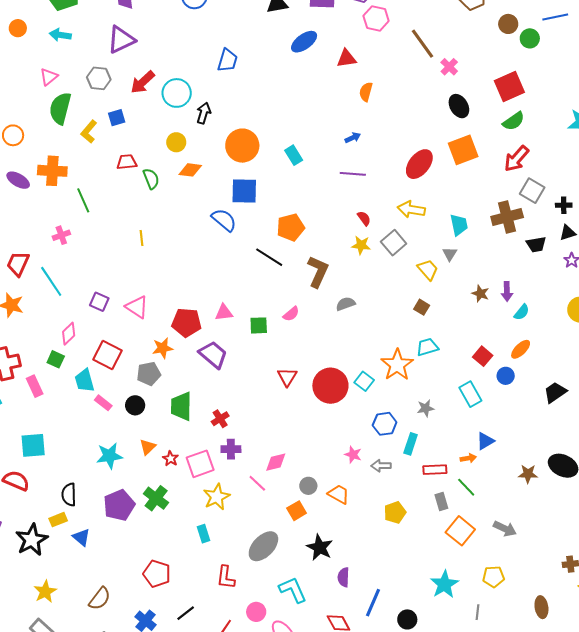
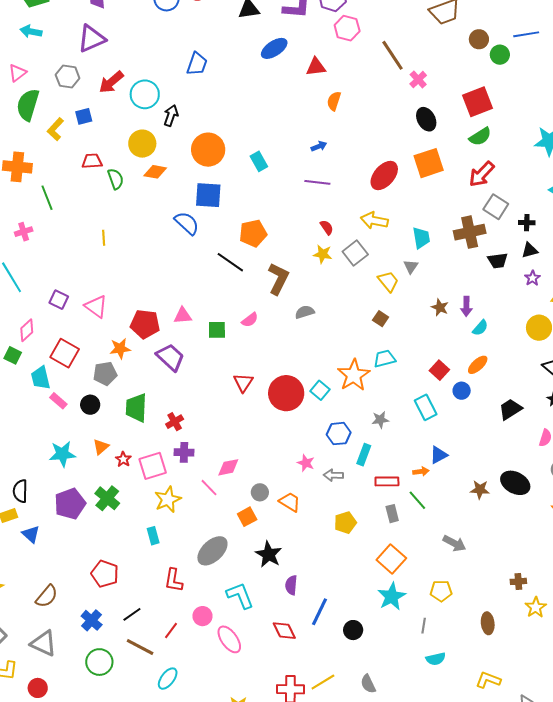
yellow circle: (176, 142) -> (142, 144), size x1.4
orange square: (460, 531) -> (391, 559), moved

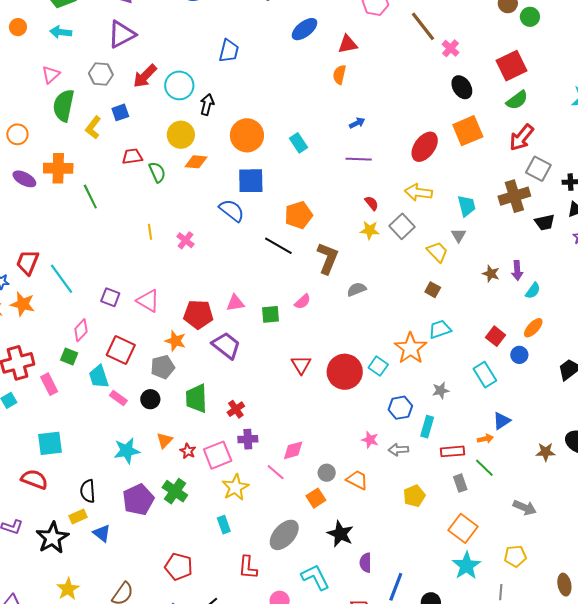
orange semicircle: (334, 101) -> (339, 75), moved
pink cross: (24, 232) -> (186, 240), moved, turned -30
orange star: (120, 349) -> (175, 341), turned 30

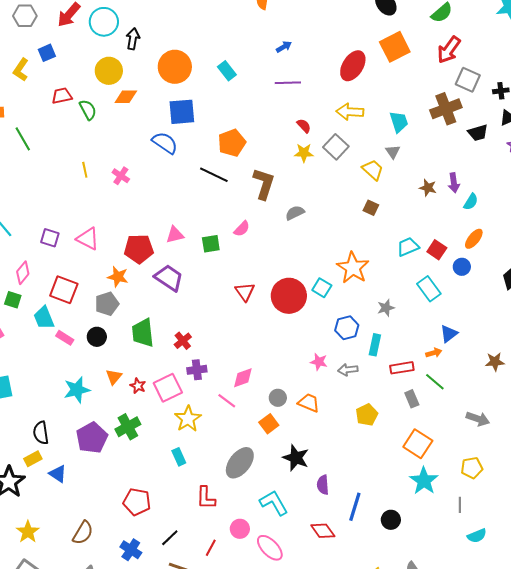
cyan trapezoid: (440, 329) -> (408, 247), moved
green cross: (175, 491) -> (128, 427), turned 30

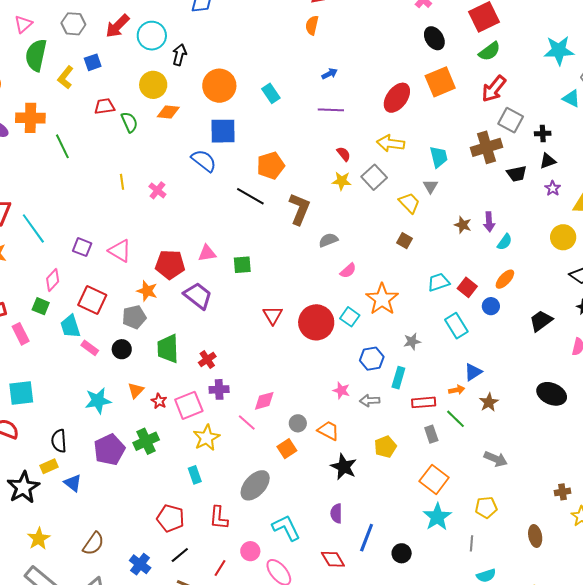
pink semicircle: (242, 229) -> (348, 271), moved
brown star: (495, 362) -> (489, 402), moved, turned -30
black star: (296, 458) -> (344, 467), moved
red pentagon: (137, 502) -> (170, 518), moved

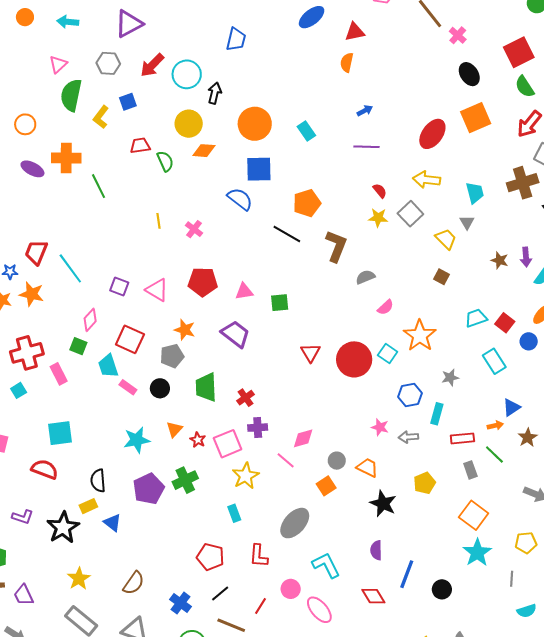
green semicircle: (490, 51) -> (525, 87), turned 95
red pentagon: (170, 265) -> (203, 282), moved

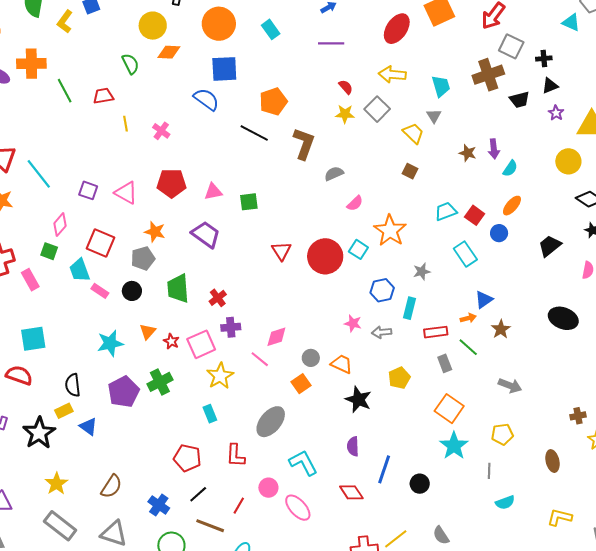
red trapezoid: (140, 146) -> (103, 96), moved

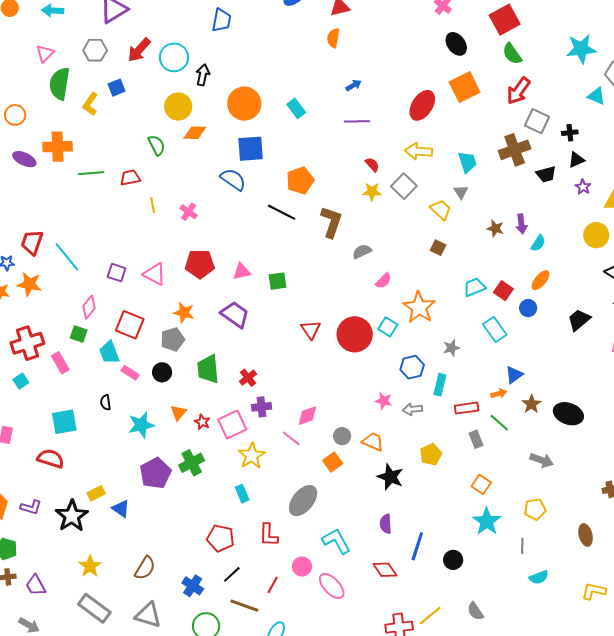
green line: (65, 91) -> (91, 173), turned -65
black ellipse: (563, 318) -> (568, 414), moved
black semicircle: (73, 385) -> (106, 402), moved, size x0.7
orange square: (449, 409) -> (481, 484), size x0.7

